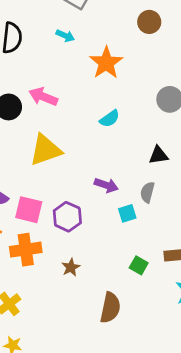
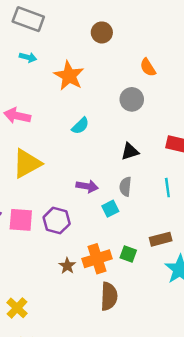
orange cross: (26, 250) -> (97, 259), moved

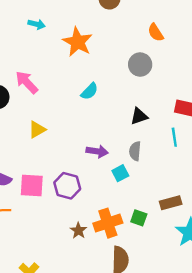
pink arrow: (17, 116) -> (27, 82), turned 35
yellow triangle: (27, 163) -> (37, 130), size x0.6
cyan line: (167, 188) -> (174, 137), moved

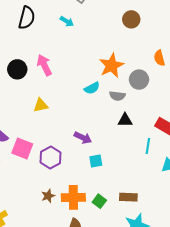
orange star: (78, 42) -> (111, 65), moved
gray semicircle: (135, 151) -> (117, 96), moved, turned -105

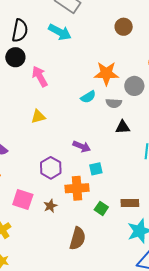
cyan arrow: (67, 21) -> (60, 32), size x1.6
orange star: (111, 65) -> (106, 73), turned 30
black circle: (17, 69) -> (15, 57), moved
pink square: (22, 148) -> (23, 199), moved
orange cross: (73, 197) -> (77, 188), moved

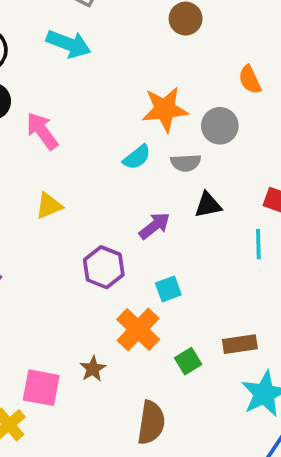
purple arrow: (82, 146) -> (155, 226), moved, turned -54
purple hexagon: (51, 168) -> (104, 267), moved
orange cross: (77, 188) -> (138, 329), turned -35
pink square: (23, 199) -> (41, 388), moved
green square: (101, 208) -> (188, 361), turned 32

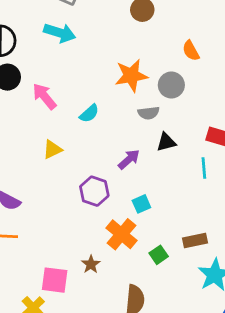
cyan semicircle: (137, 157) -> (89, 113), moved

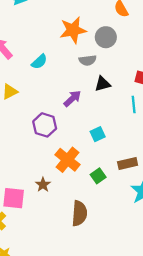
cyan square: (141, 204) -> (98, 134), moved

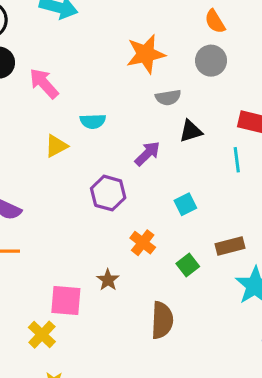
gray circle: (106, 37) -> (211, 61), moved
cyan semicircle: (39, 62) -> (93, 121), moved, turned 42
orange cross: (68, 160) -> (143, 243), size x0.7

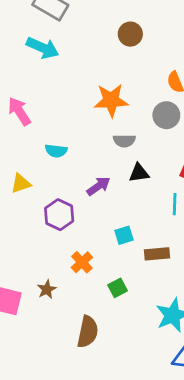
yellow triangle: (56, 146) -> (21, 183), moved
brown rectangle: (230, 246) -> (157, 254), moved

